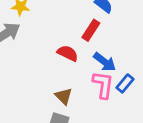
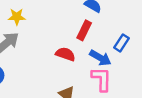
blue rectangle: (125, 83) -> (122, 43), moved

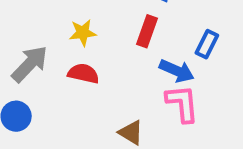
yellow star: (17, 17) -> (83, 33), moved
red semicircle: (65, 54) -> (83, 74), moved

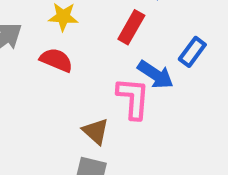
pink L-shape: (182, 103) -> (133, 98), moved

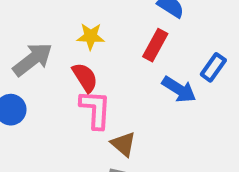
red semicircle: (56, 60) -> (85, 77), turned 36
pink L-shape: (133, 98) -> (95, 109), moved

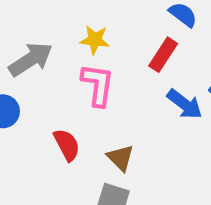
red semicircle: (85, 77) -> (67, 145), moved
pink L-shape: (95, 109) -> (98, 85), moved

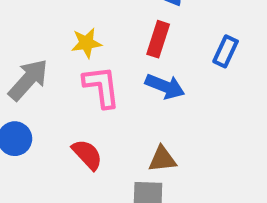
blue arrow: (185, 104) -> (165, 86), moved
brown triangle: (120, 158) -> (162, 159), moved, turned -36

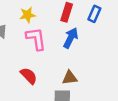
blue rectangle: (226, 51) -> (94, 14), moved
blue arrow: (165, 86) -> (71, 38), turned -84

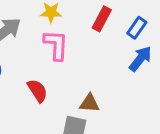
blue arrow: (71, 38) -> (140, 59), moved

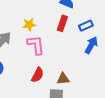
blue rectangle: (137, 28) -> (86, 26), turned 40
red semicircle: (37, 91) -> (38, 75), moved, turned 70

